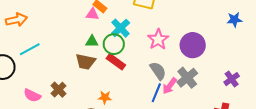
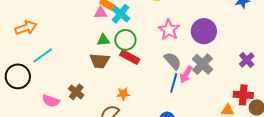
cyan cross: (121, 28) -> (121, 14), moved

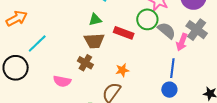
green circle: (125, 40) -> (147, 19), moved
blue line: (174, 83) -> (172, 68), moved
brown cross: (76, 92) -> (85, 63), moved
pink semicircle: (51, 101) -> (62, 81), moved

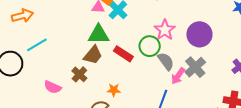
green triangle: (95, 20) -> (99, 35), size x1.6
brown trapezoid: (94, 41) -> (93, 55), turned -60

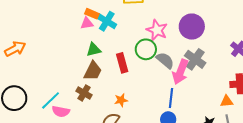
green triangle: (99, 35) -> (94, 50), size x0.7
cyan line: (37, 45) -> (51, 100), moved
red rectangle: (123, 54) -> (122, 63), turned 54
pink arrow: (178, 76) -> (180, 72), size x1.4

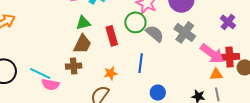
pink arrow: (180, 72) -> (212, 54), moved, turned -75
brown cross: (84, 93) -> (74, 66), turned -35
blue line: (171, 98) -> (141, 63), moved
cyan line: (51, 100) -> (40, 74), turned 70

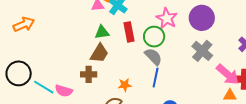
gray semicircle: (155, 34) -> (153, 57), moved
red rectangle: (112, 36) -> (129, 32), moved
cyan line: (40, 74) -> (44, 87), moved

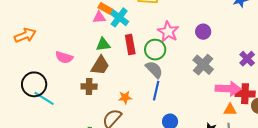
purple circle: (202, 18) -> (203, 32), size x0.6
black circle: (19, 73) -> (34, 84), moved
pink arrow: (228, 75) -> (228, 89), turned -40
pink semicircle: (64, 91) -> (64, 57), moved

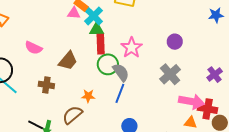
pink star: (168, 32) -> (131, 48), moved
green triangle: (103, 44) -> (97, 29), moved
green circle: (155, 50) -> (108, 64), moved
brown cross: (89, 86) -> (46, 85), moved

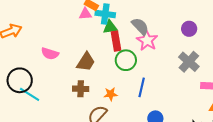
cyan cross: (94, 16) -> (105, 14), turned -30
gray semicircle: (121, 72) -> (140, 26), moved
brown cross: (46, 85) -> (81, 89), moved

